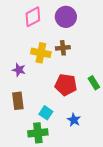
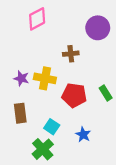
purple circle: (66, 17) -> (98, 28), moved
yellow cross: (41, 53) -> (45, 78), moved
green cross: (38, 133) -> (43, 149), turned -36

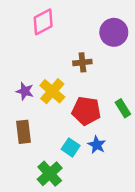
yellow cross: (45, 78) -> (52, 91), turned 30
cyan square: (52, 127) -> (71, 147), moved
blue star: (83, 135) -> (97, 145), moved

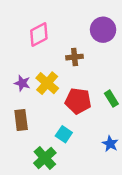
pink diamond: (43, 22) -> (39, 34), moved
blue star: (97, 145) -> (110, 144), moved

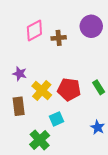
brown cross: (75, 57) -> (59, 38), moved
yellow cross: (47, 83) -> (42, 90), moved
cyan square: (64, 134) -> (57, 119), turned 32

